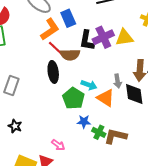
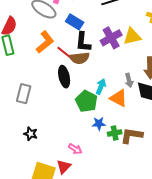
blue rectangle: (68, 18) -> (75, 22), turned -30
orange L-shape: (50, 29) -> (45, 42), moved
black L-shape: (87, 40) -> (83, 42), moved
cyan arrow: (89, 85) -> (101, 87), turned -84
green cross: (99, 132) -> (115, 133), turned -32

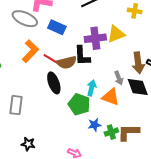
purple cross: (111, 38) -> (95, 38), turned 30
black L-shape: (83, 42) -> (82, 56), moved

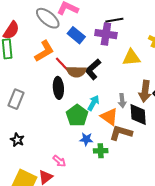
purple cross: (95, 38) -> (106, 34), moved
black L-shape: (82, 56) -> (93, 69), turned 35
brown L-shape: (128, 132) -> (121, 133), moved

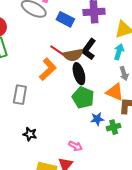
orange L-shape: (44, 51) -> (48, 69), moved
black ellipse: (58, 88) -> (79, 74), moved
cyan arrow: (93, 103) -> (119, 52), moved

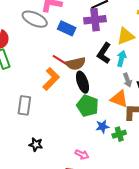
black L-shape: (89, 49) -> (104, 53), moved

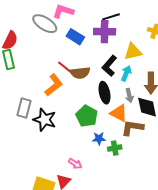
black ellipse: (82, 82) -> (104, 93), moved
black star: (36, 144) -> (45, 120), moved, size x1.6

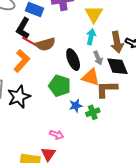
yellow triangle: (133, 52) -> (94, 14), turned -36
black L-shape: (109, 66) -> (23, 28), moved
black star: (45, 120) -> (19, 97), turned -30

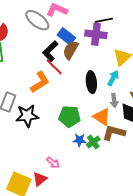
brown semicircle: (46, 44) -> (71, 50), moved, turned 120
black ellipse: (73, 60) -> (91, 82), moved
green pentagon: (60, 86) -> (70, 116), turned -30
green cross: (93, 112) -> (93, 142), moved, turned -32

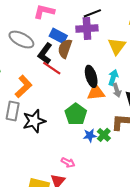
gray ellipse: (37, 20) -> (21, 40), moved
cyan arrow: (113, 78) -> (113, 77), moved
orange L-shape: (40, 82) -> (24, 86), moved
green pentagon: (70, 116) -> (76, 114), turned -30
orange triangle: (102, 117) -> (96, 92), moved, turned -30

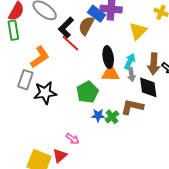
blue rectangle: (58, 36) -> (97, 14), moved

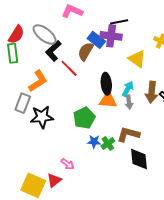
black L-shape: (66, 28) -> (53, 51), moved
yellow triangle: (138, 31) -> (137, 59), turned -42
black diamond: (148, 87) -> (139, 159), moved

